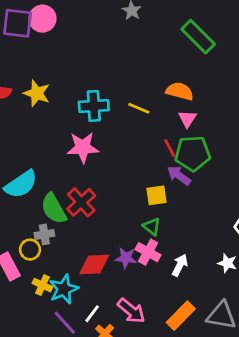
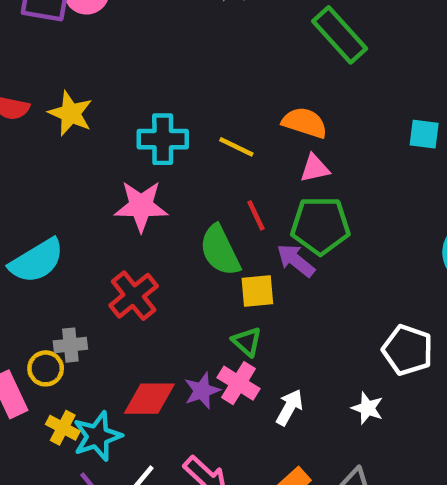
pink triangle: (187, 119) -> (315, 168), turned 42
red line: (170, 148) -> (256, 215), moved
green semicircle: (54, 209) -> (220, 250), moved
purple star: (126, 258) -> (202, 391), turned -30

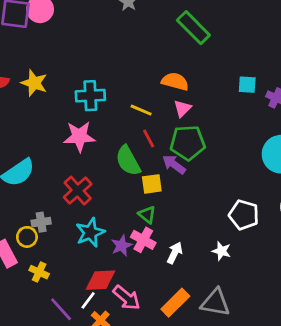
yellow line: (236, 147) -> (141, 110), moved
pink triangle: (315, 168) -> (182, 109), turned -30
red diamond: (149, 399) -> (100, 280), moved
cyan star: (97, 436) -> (90, 233), moved

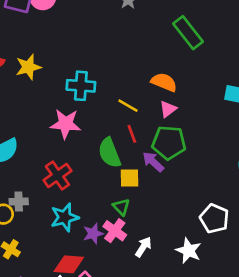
yellow star: (34, 83) -> (28, 67), turned 30
white star: (221, 251) -> (189, 251), size x1.4

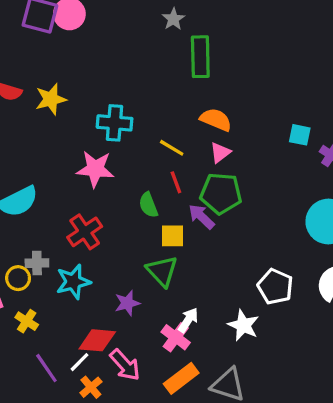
green rectangle: (188, 33) -> (200, 57), moved, turned 36
green semicircle: (109, 153) -> (148, 205), size x0.7
green triangle: (121, 207) -> (162, 271), size x1.5
cyan star: (65, 217) -> (73, 282), moved
pink cross: (115, 231) -> (176, 337), moved

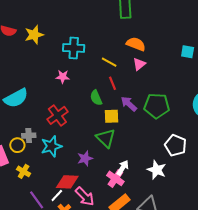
pink star: (95, 169) -> (63, 77), size x0.6
green pentagon: (221, 193) -> (157, 106), moved

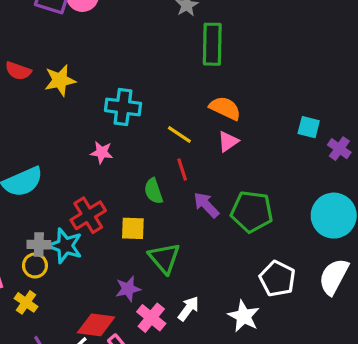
yellow square: (111, 116) -> (133, 228), moved
yellow circle: (17, 145) -> (35, 266), moved
cyan star: (51, 146) -> (65, 246), moved, turned 30
pink cross: (115, 178) -> (151, 318), moved

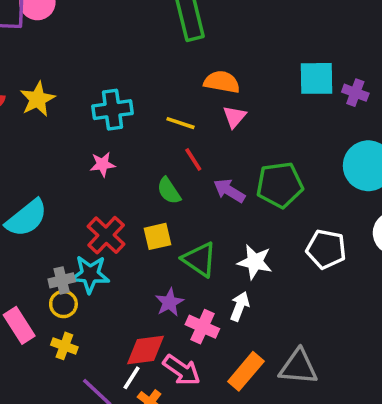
cyan square: (309, 127) -> (316, 78), size x1.5
white star: (244, 316) -> (255, 262), moved

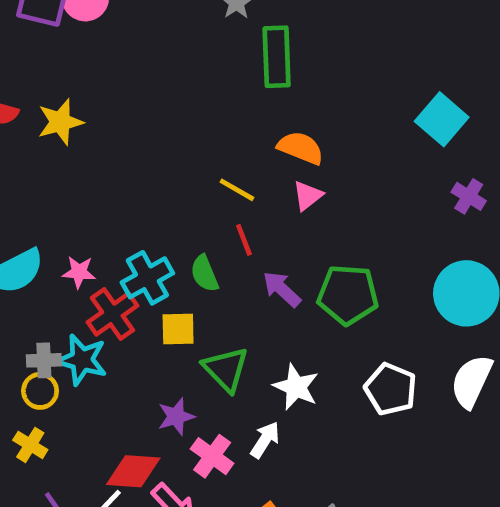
cyan square: (316, 78) -> (442, 119), moved, turned 30
cyan cross: (112, 110) -> (147, 278), moved, turned -33
pink star: (103, 164) -> (79, 272), moved

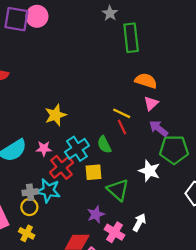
yellow star: (60, 122) -> (56, 115), moved
yellow line: (237, 190) -> (122, 113), moved
purple arrow: (282, 289) -> (159, 128), moved
white star: (296, 387) -> (149, 171), moved

